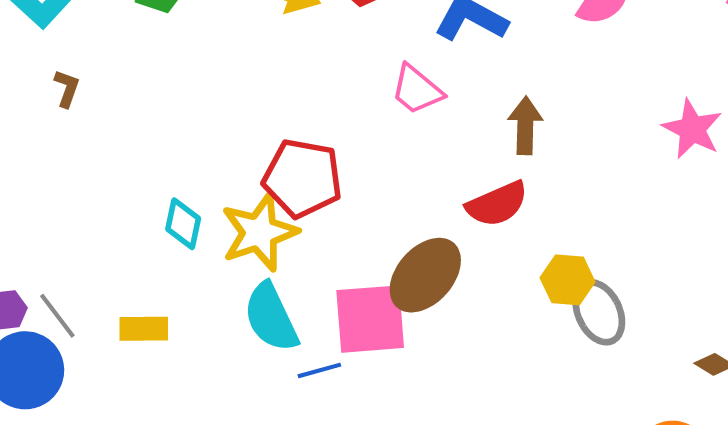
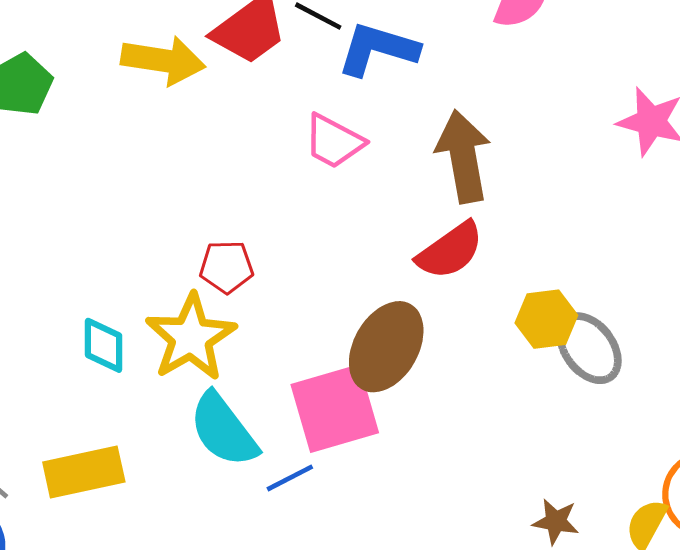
brown arrow: (525, 126) -> (463, 156), size x1.4
red pentagon: (302, 178) -> (226, 267), size x0.6
yellow rectangle: (144, 329) -> (84, 472), size x1.4

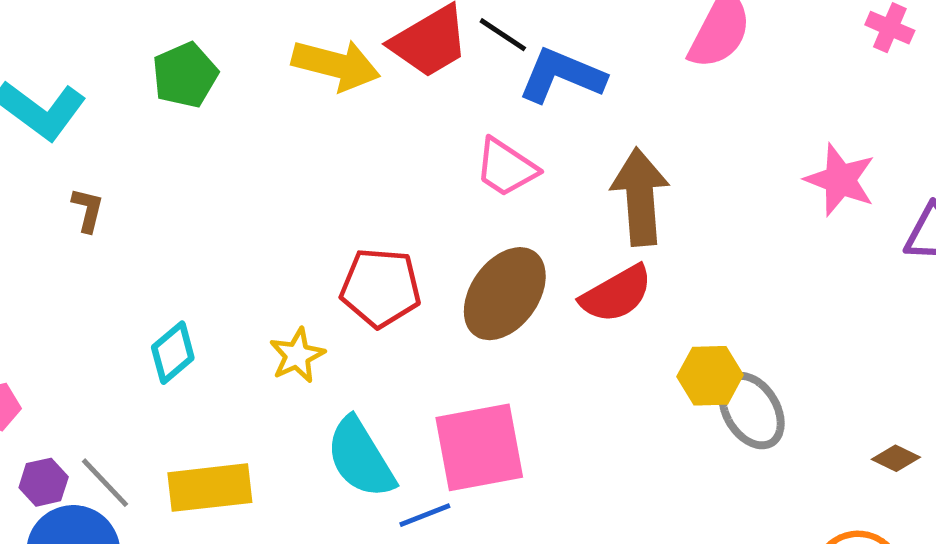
red pentagon: (226, 267) -> (381, 288), size x1.4
yellow star: (191, 337) -> (297, 355), moved, size x0.6
cyan diamond: (104, 345) -> (173, 353), moved, turned 44
brown ellipse: (386, 347) -> (505, 294), moved

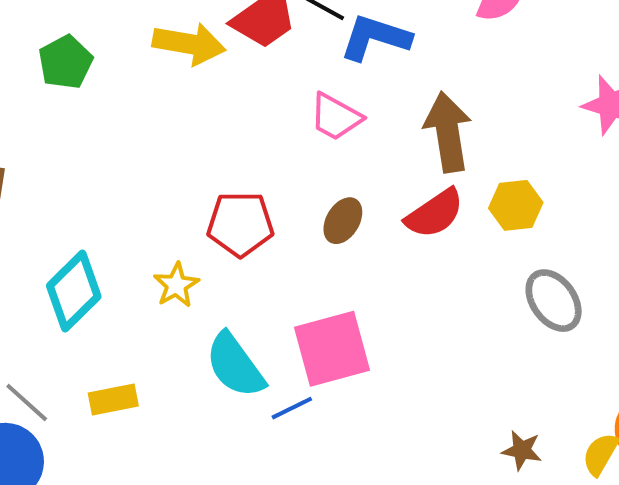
brown ellipse: (505, 294) -> (343, 221), size x0.6
cyan diamond: (173, 353) -> (74, 291), size x1.5
yellow hexagon: (710, 376) -> (516, 205), moved
yellow rectangle: (210, 488) -> (113, 400), size x0.7

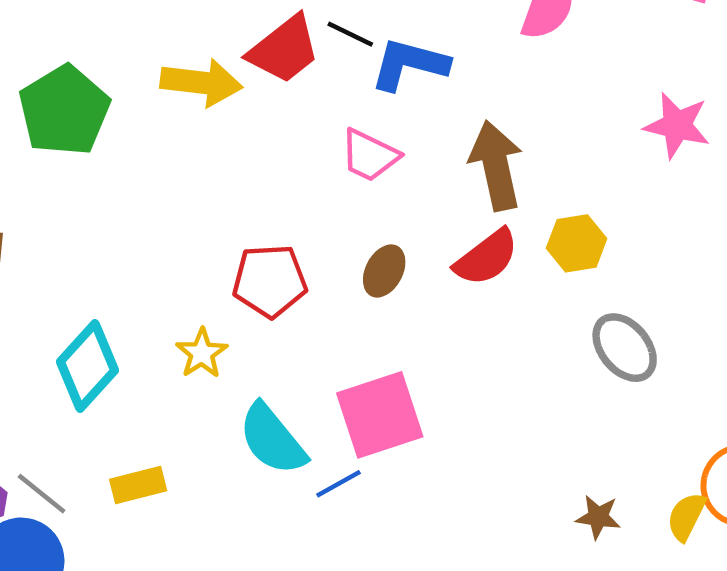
green pentagon: (65, 62) -> (64, 111), size x1.5

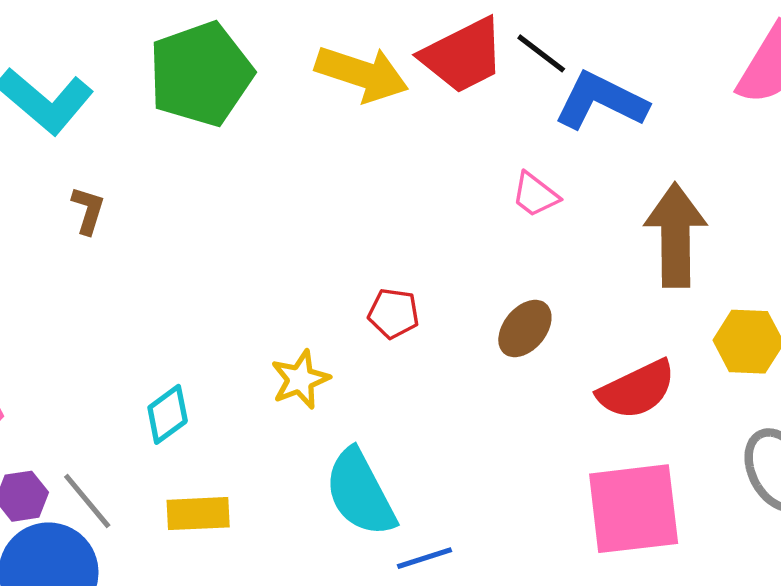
pink trapezoid: (370, 155) -> (535, 195), size x0.7
red semicircle: (486, 257) -> (637, 390), moved
red pentagon: (270, 281) -> (394, 313), size x0.6
cyan diamond: (88, 366) -> (168, 414), moved, size x0.6
pink square: (380, 415) -> (634, 509), moved

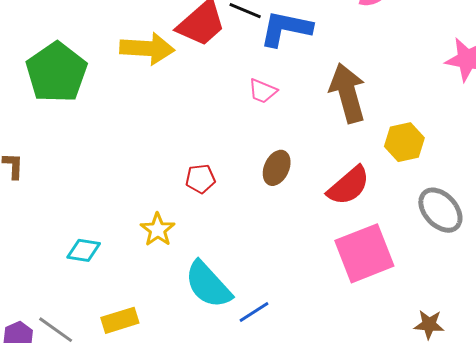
cyan diamond: (168, 414) -> (84, 250), moved, turned 60

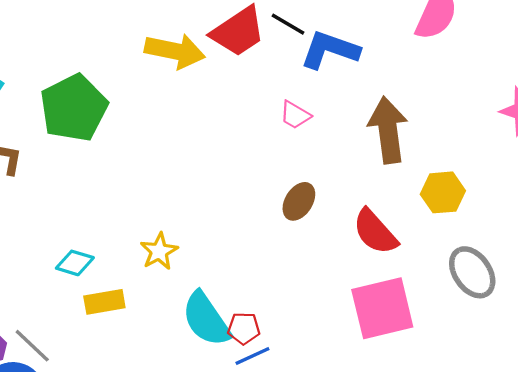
green pentagon: (56, 72) -> (74, 108), moved
red pentagon: (200, 179) -> (244, 328), moved
red semicircle: (349, 186) -> (375, 232), turned 81
yellow rectangle: (120, 320) -> (104, 302), moved

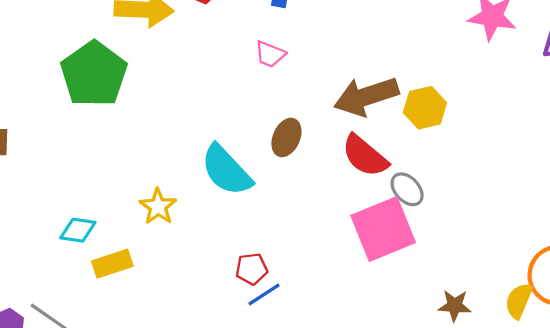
green pentagon: (74, 108) -> (94, 74), moved
brown arrow: (388, 130) -> (366, 96), moved, turned -92
gray ellipse: (472, 272) -> (407, 189), moved, size x0.7
cyan semicircle: (206, 319) -> (226, 170), moved

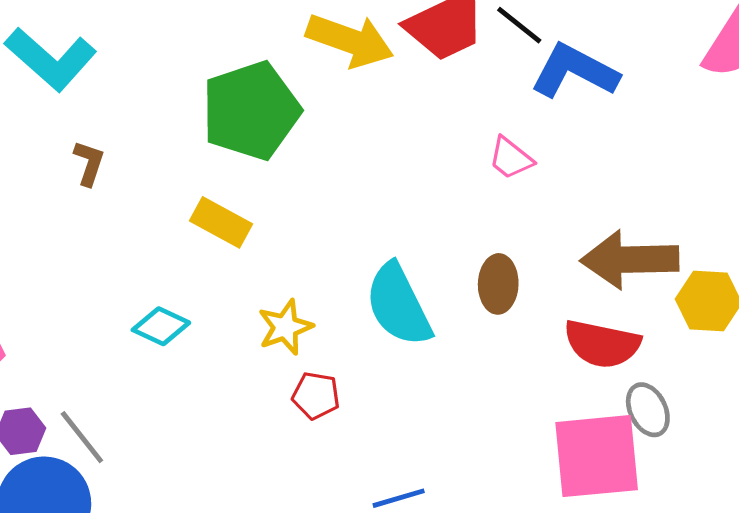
brown ellipse: (286, 137) -> (498, 284), turned -39
red semicircle: (365, 156) -> (602, 344), turned -45
yellow rectangle: (112, 264) -> (221, 222), moved, turned 30
red pentagon: (252, 269) -> (316, 396), moved

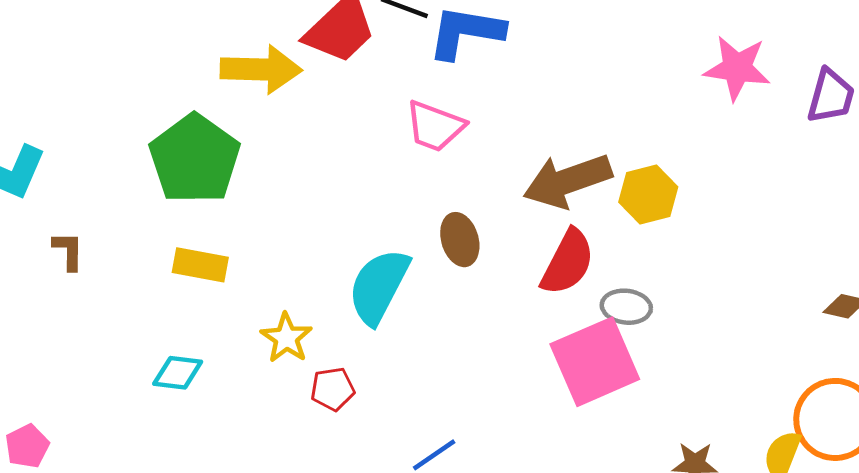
pink trapezoid: (511, 158) -> (435, 126), size x1.4
cyan semicircle: (398, 305) -> (379, 286), turned 72
red semicircle: (602, 344) -> (568, 262), turned -56
gray ellipse: (648, 410) -> (626, 307), turned -39

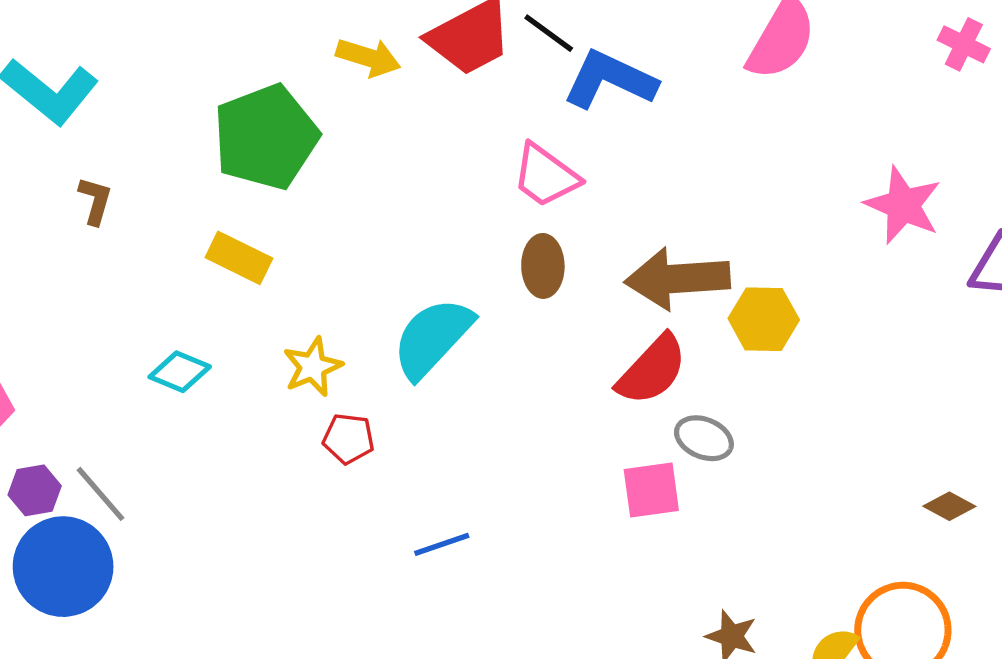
yellow arrow: (261, 69) -> (368, 57), size x0.7
brown ellipse: (460, 240) -> (543, 266), moved
pink square: (595, 362) -> (651, 490), size x0.6

